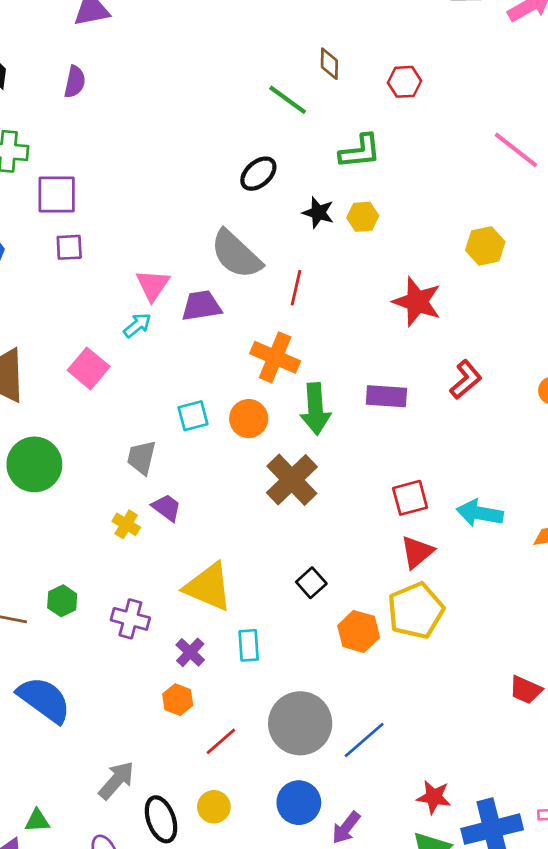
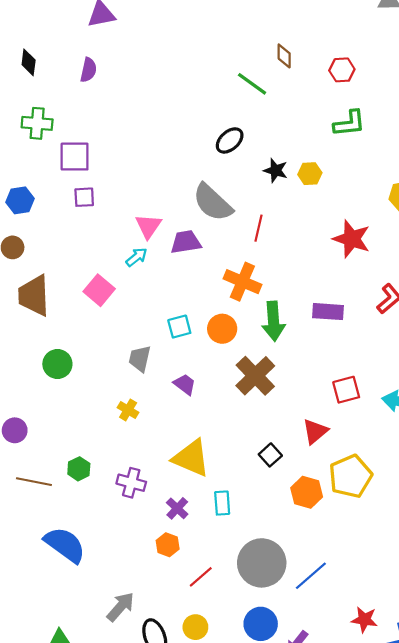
green L-shape: (360, 151) -> (349, 123), moved
green circle: (34, 464) -> (57, 364), size x0.7
purple trapezoid: (167, 508) -> (185, 384), moved
red triangle: (417, 552) -> (315, 431), moved

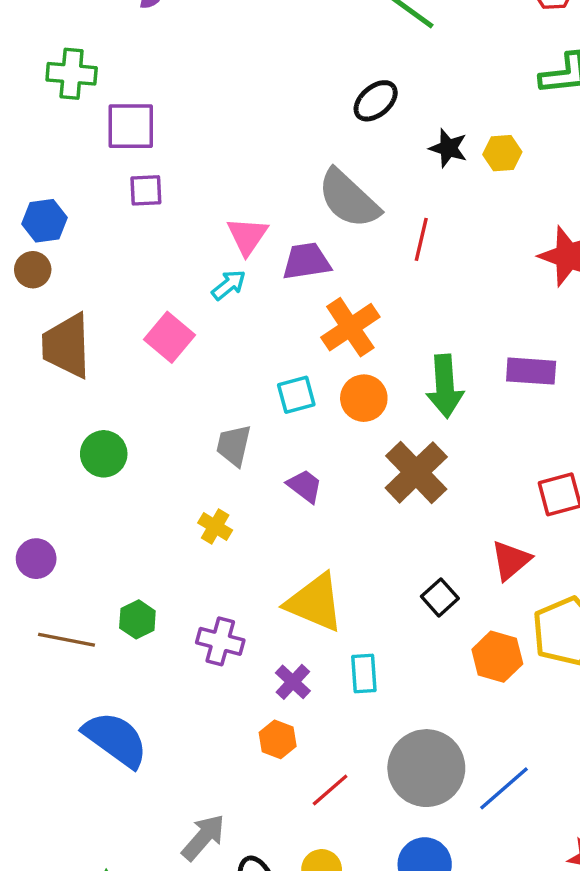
blue hexagon: (20, 200) -> (45, 221), moved
orange cross: (242, 282) -> (350, 327), moved, turned 33

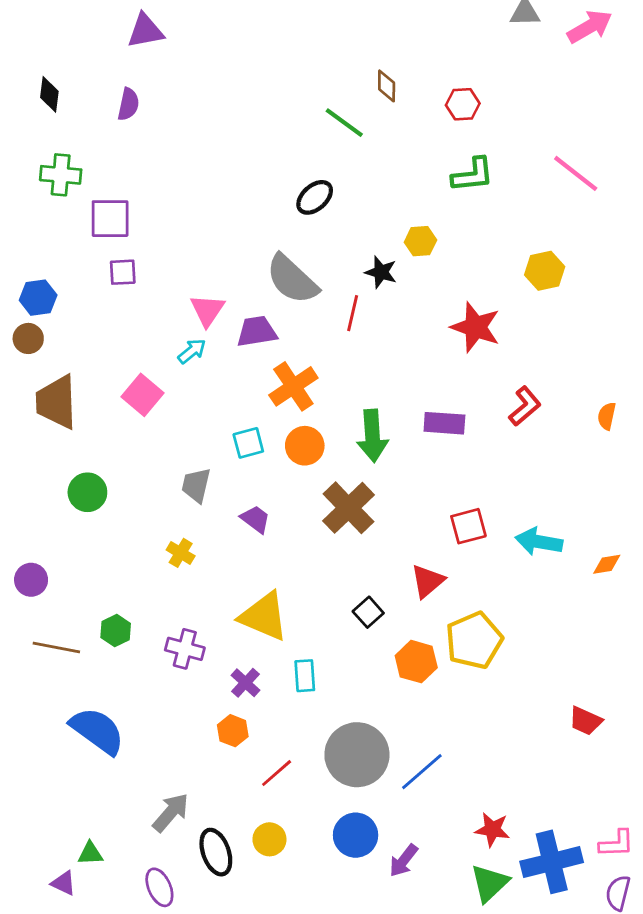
black star: (448, 148) -> (381, 272), moved

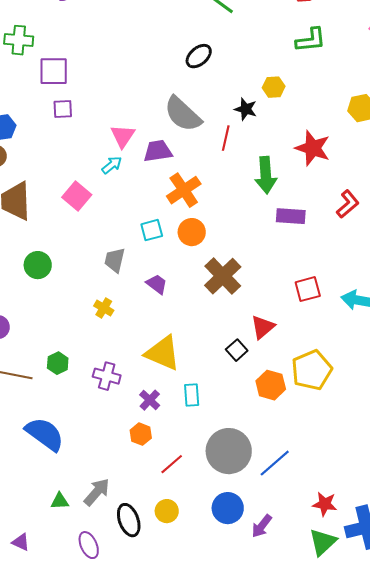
green arrow: (372, 436) -> (266, 175), moved
red triangle: (428, 581) -> (263, 327), moved
green triangle: (90, 853) -> (60, 501), moved

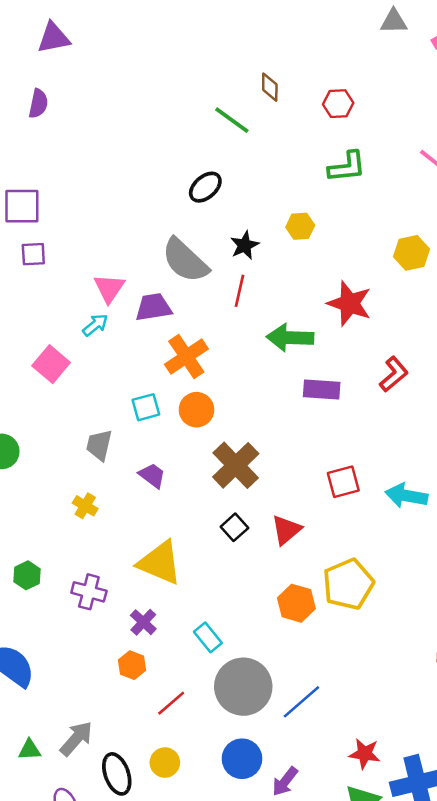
black star: (246, 109) -> (245, 245), moved, turned 30
green arrow: (266, 175) -> (290, 338), turned 96
black square: (237, 350) -> (234, 527), moved
cyan rectangle: (192, 395) -> (208, 637), moved, turned -35

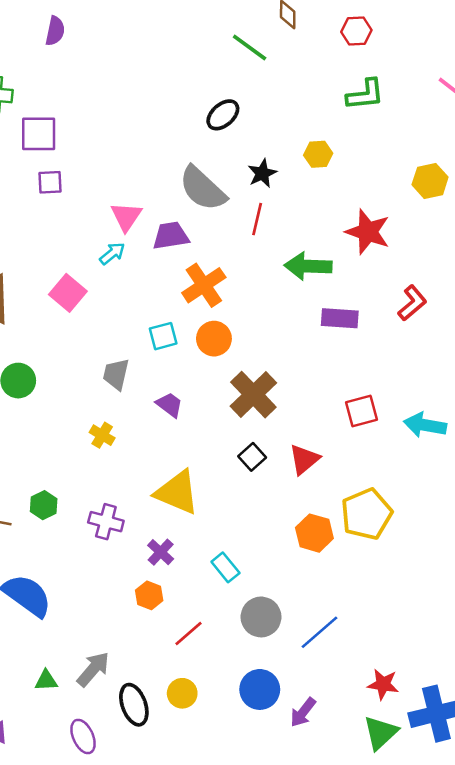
gray circle: (243, 687) -> (261, 617), size x0.7

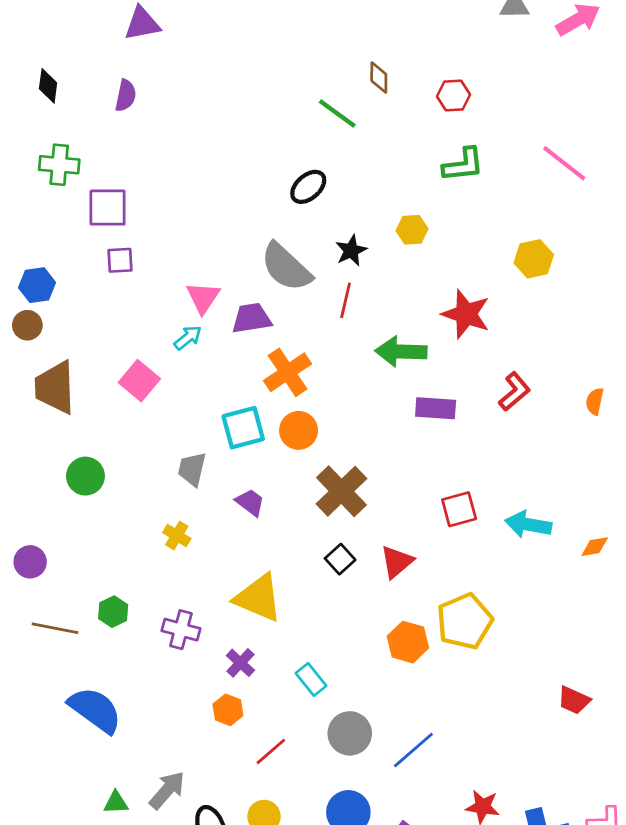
cyan square: (163, 336) -> (243, 428), size x1.4

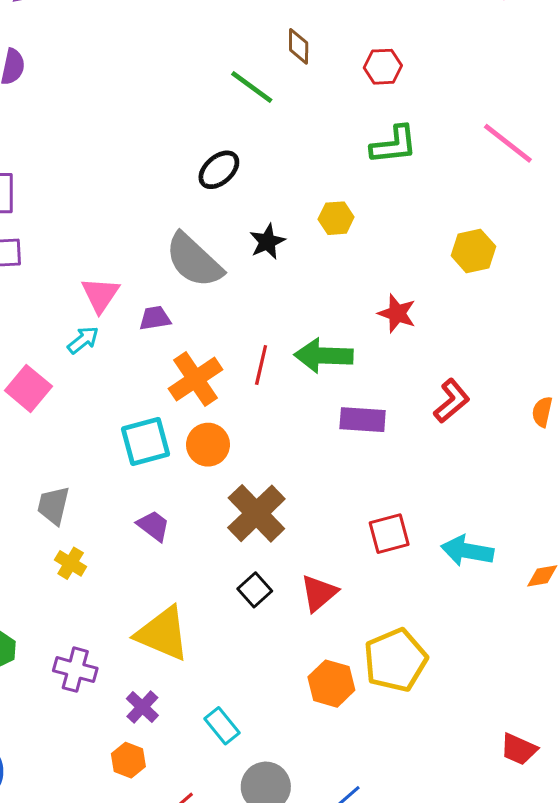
red line: (346, 300) -> (261, 365), moved
red star: (466, 314) -> (397, 313), size x0.7
purple trapezoid: (252, 318) -> (155, 318), size x0.7
gray trapezoid: (192, 469) -> (53, 506), moved

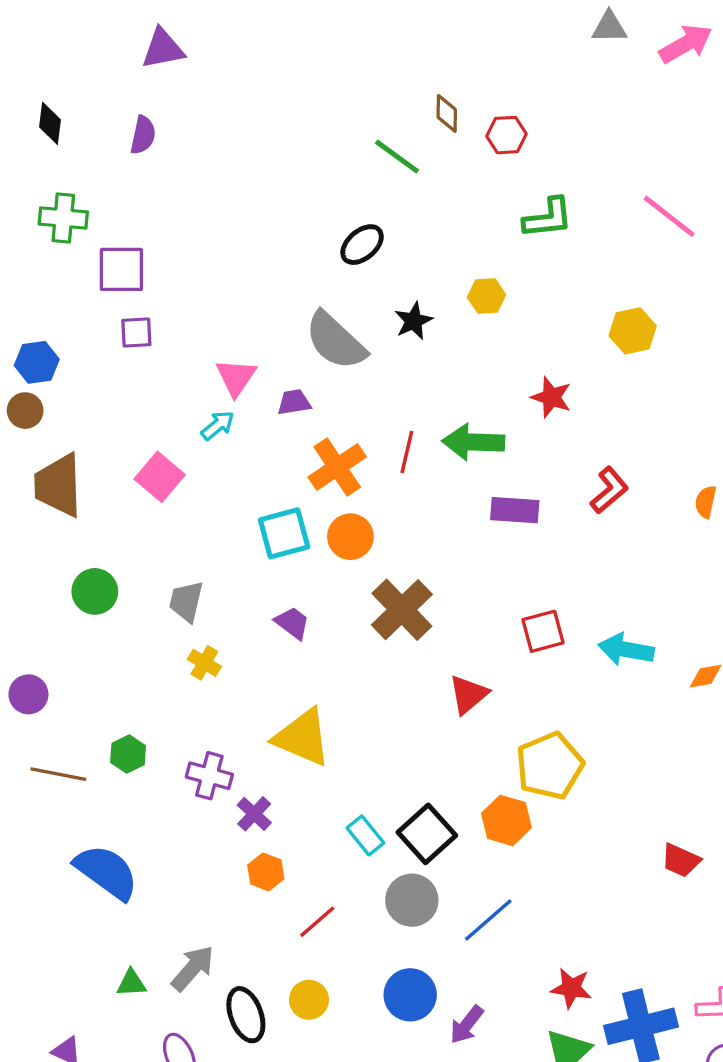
red hexagon: (383, 67) -> (506, 135), moved
black square: (255, 590) -> (427, 834), moved, size x1.6
orange hexagon: (331, 684) -> (506, 821), moved
purple cross: (142, 707) -> (254, 814), moved

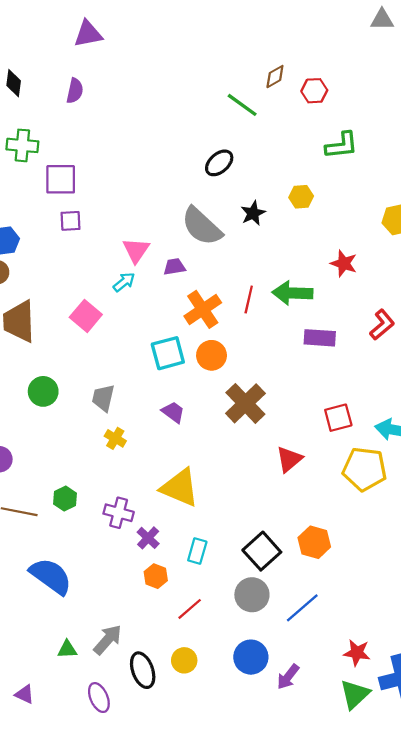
brown diamond: (447, 113) -> (275, 77), turned 60
yellow pentagon: (550, 766) -> (365, 469), moved, turned 30
cyan rectangle: (365, 835) -> (197, 551), moved, turned 55

